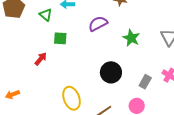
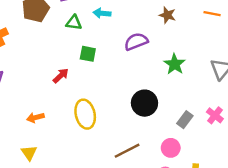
green triangle: (46, 15) -> (74, 23), turned -40
orange arrow: (12, 94) -> (35, 118), moved
yellow ellipse: (72, 98) -> (85, 114), moved

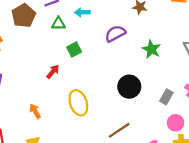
green square: (88, 54) -> (74, 49), turned -32
orange arrow: (35, 118) -> (35, 111), turned 80
pink circle: (171, 148) -> (176, 123), moved

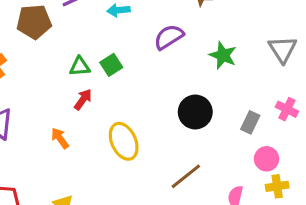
brown pentagon: (24, 16) -> (34, 22), turned 30
green triangle: (58, 24) -> (80, 66), moved
orange arrow: (35, 111) -> (60, 138), moved

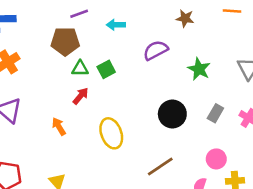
brown pentagon: (34, 22) -> (65, 41), moved
gray rectangle: (250, 122) -> (215, 113), moved
pink circle: (267, 159) -> (216, 159), moved

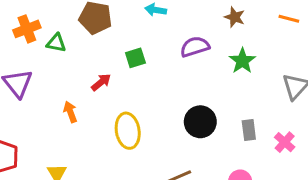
green triangle: (80, 69) -> (56, 43), moved
green star: (199, 69) -> (242, 61), moved
gray rectangle: (215, 113) -> (249, 130), turned -48

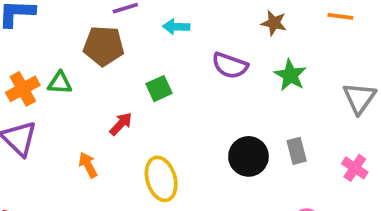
orange cross: (27, 29) -> (23, 89), moved
purple semicircle: (195, 47) -> (230, 66), turned -136
gray rectangle: (249, 130) -> (297, 151), moved

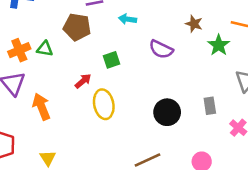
green star: (290, 75) -> (219, 45), moved
gray rectangle: (297, 151) -> (210, 106), moved
orange arrow: (88, 165) -> (41, 107), moved, size x1.5
yellow ellipse: (161, 179) -> (104, 104), moved

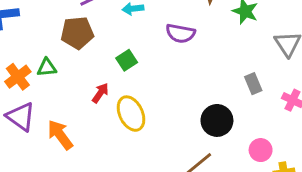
black circle: (167, 112) -> (217, 120), moved

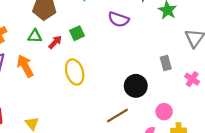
green triangle: (47, 68) -> (35, 36), moved
red arrow: (100, 93) -> (55, 42), moved
orange arrow: (60, 135) -> (25, 66), moved

